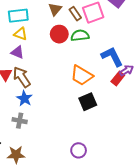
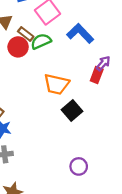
brown rectangle: (75, 14) -> (26, 34), moved
blue L-shape: (112, 57) -> (80, 33), moved

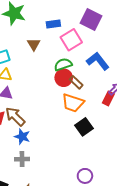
brown rectangle: (26, 34) -> (76, 82), moved
red circle: (18, 47) -> (64, 78), moved

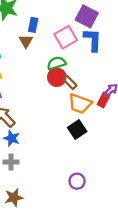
blue rectangle: (53, 24) -> (33, 25), moved, turned -72
blue L-shape: (98, 61) -> (93, 40), moved, turned 40
orange trapezoid: (73, 103) -> (80, 104), moved

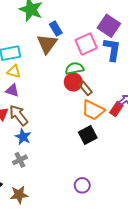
blue rectangle: (33, 25) -> (56, 29), turned -48
brown triangle: (26, 41) -> (47, 44), size x1.5
gray cross: (11, 162) -> (20, 160), turned -32

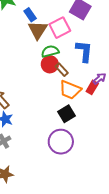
brown triangle: (47, 44) -> (38, 30), moved
blue L-shape: (112, 49) -> (84, 51), moved
purple circle: (82, 185) -> (61, 142), moved, size x1.6

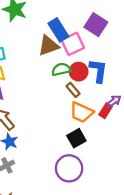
blue rectangle: (30, 15) -> (58, 30), moved, size x1.5
brown triangle: (38, 30) -> (49, 46), turned 35
red circle: (50, 64) -> (79, 72), moved

